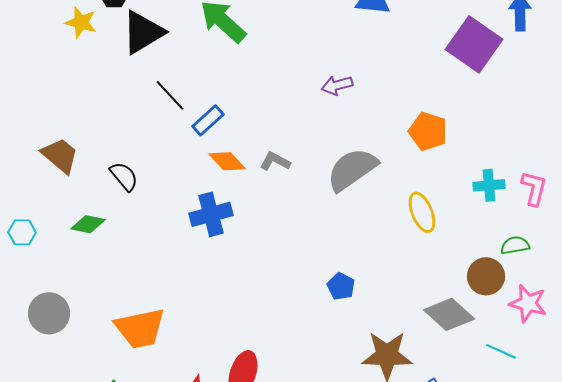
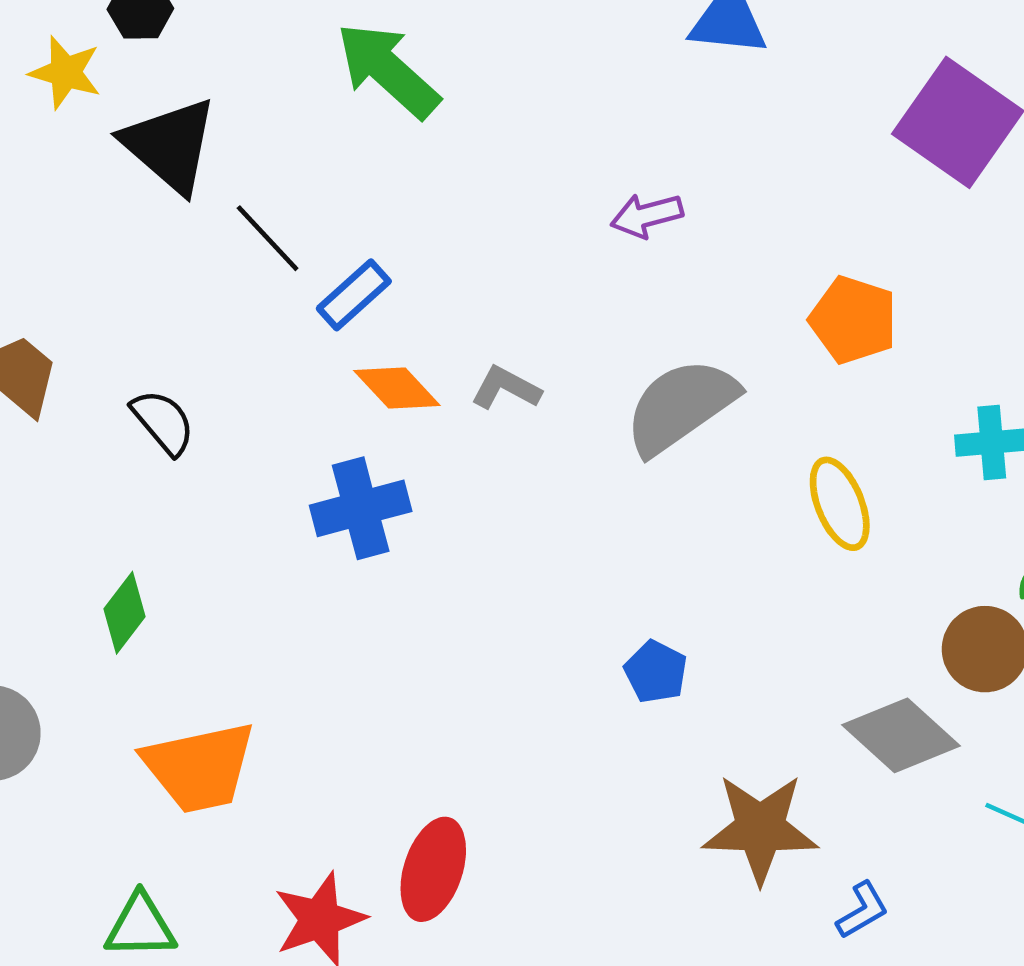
black triangle: (143, 32) -> (170, 145), moved, turned -48
green diamond: (88, 224) -> (124, 613), moved, turned -64

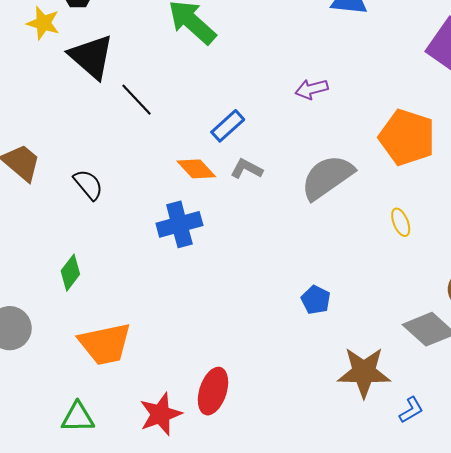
blue rectangle: (354, 295) -> (228, 126), moved
orange pentagon: (853, 320) -> (407, 137), size x1.4
yellow ellipse: (840, 504) -> (401, 222), size x0.7

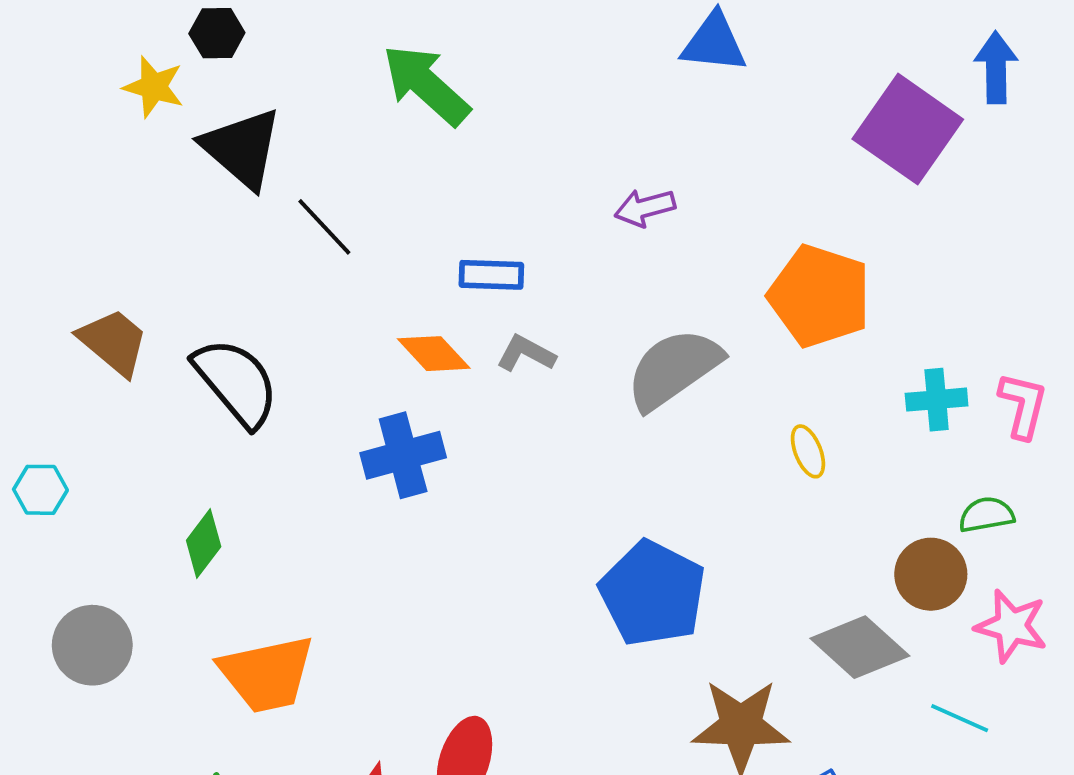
blue rectangle: (228, 126) -> (491, 275), turned 44
black semicircle: (88, 185) -> (236, 382), size x1.6
blue pentagon: (316, 300) -> (653, 593), size x2.0

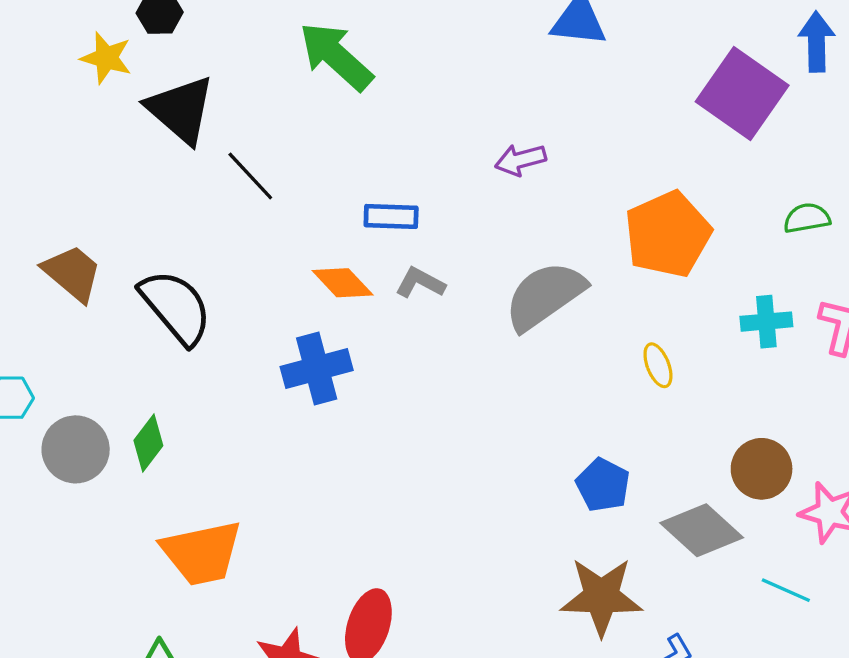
orange pentagon: (820, 296) -> (668, 234), turned 30
green semicircle: (986, 515) -> (807, 218), moved
blue pentagon: (653, 593) -> (603, 485), moved, size x0.6
gray circle: (92, 645) -> (76, 449), moved

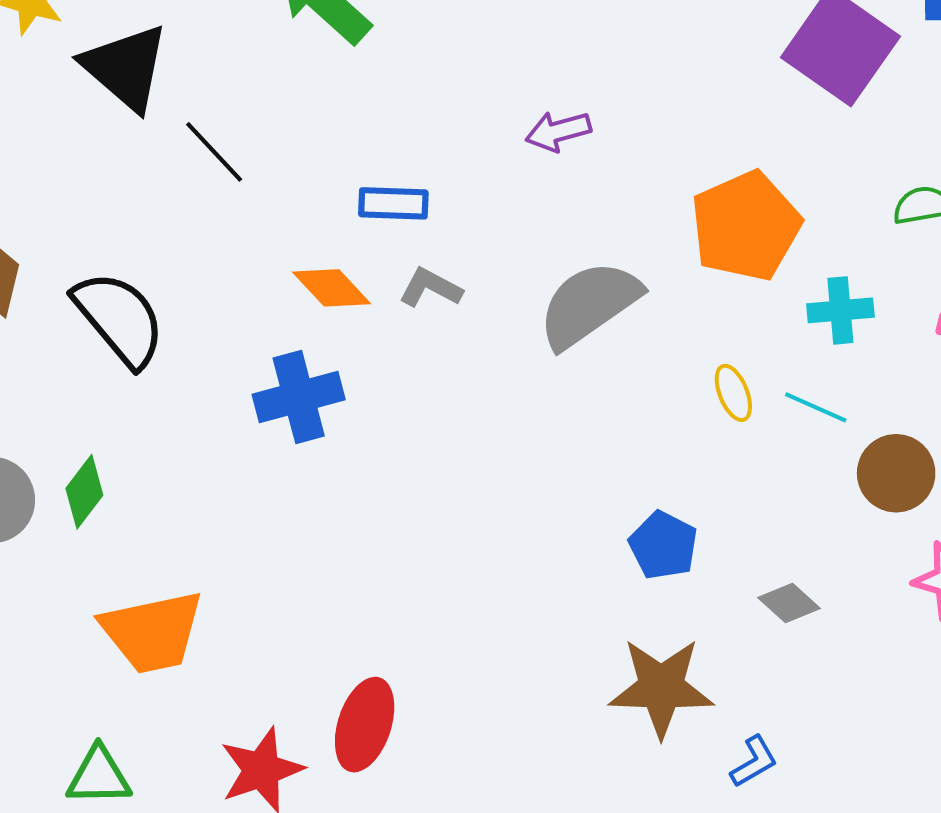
cyan cross: (766, 322) -> (840, 310), moved
brown circle: (762, 469) -> (896, 473), moved
gray diamond: (702, 530) -> (789, 603), size x0.6
cyan line: (786, 590) -> (816, 407), moved

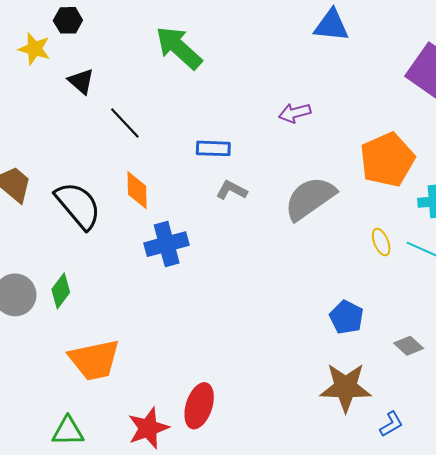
black triangle: (126, 67) -> (81, 81), size x0.6
orange diamond: (332, 288) -> (137, 190), moved, turned 42

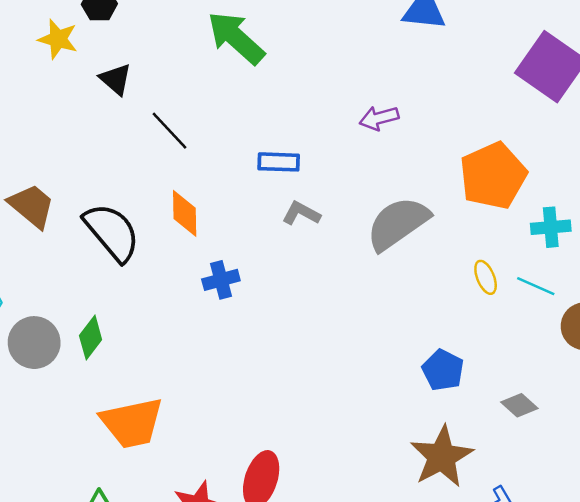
blue cross: (167, 244) -> (221, 280), size x0.7
brown star: (346, 387) -> (442, 457), turned -30

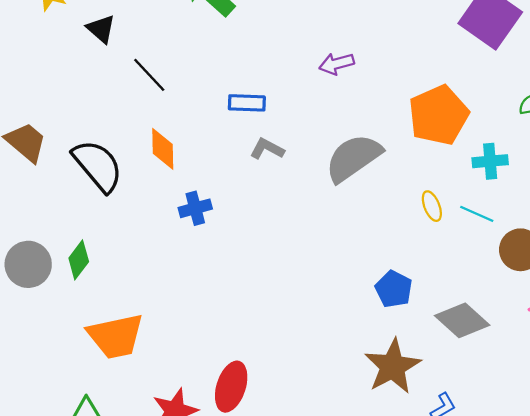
gray diamond: (519, 405) -> (462, 320), size x1.6

